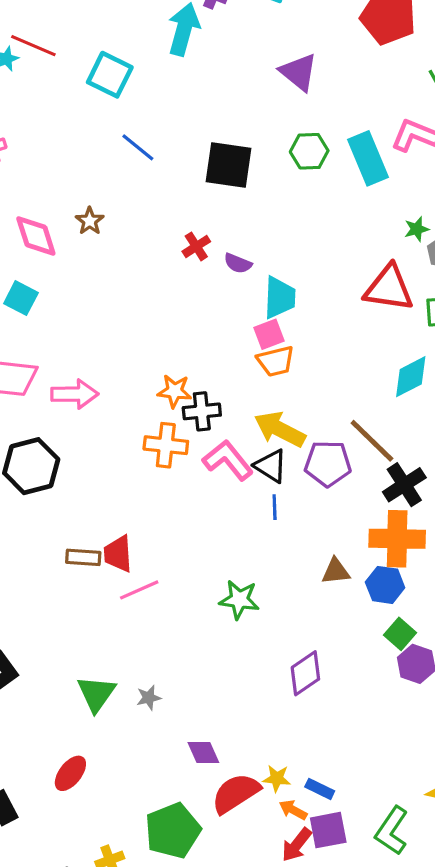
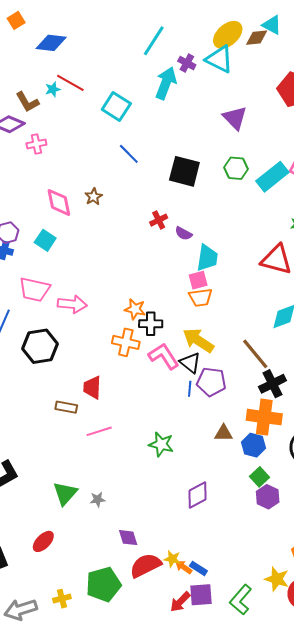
cyan rectangle: (368, 158) -> (272, 177), turned 68
purple pentagon: (328, 464) -> (211, 382), moved
red trapezoid: (118, 554) -> (92, 387), moved
orange arrow: (293, 810) -> (184, 567), moved

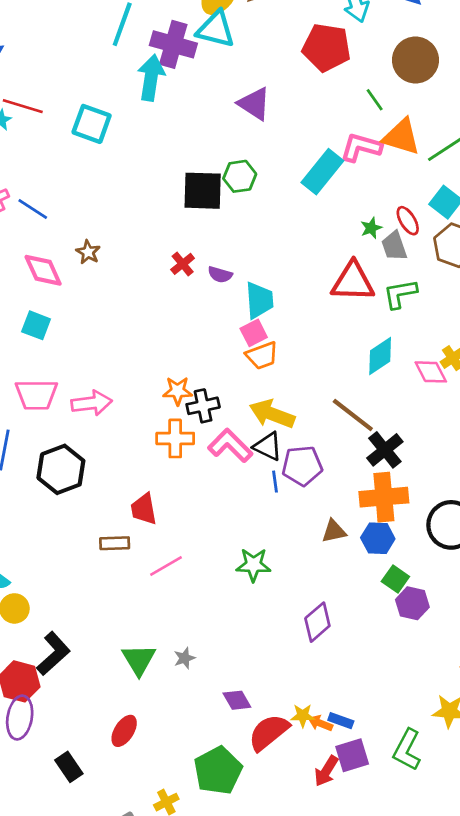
purple cross: (187, 63) -> (173, 44), size x1.8
blue line: (129, 154) -> (33, 209), moved
green hexagon: (236, 168) -> (240, 176), moved

